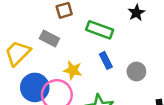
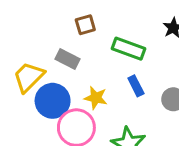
blue circle: (35, 87) -> (53, 101), moved

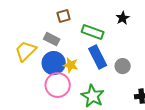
blue rectangle: (136, 86) -> (98, 57), size x1.6
blue circle: (53, 101) -> (54, 63), moved

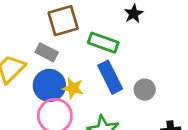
brown square: (64, 16) -> (63, 21), size x1.6
black star: (123, 18) -> (134, 14), moved

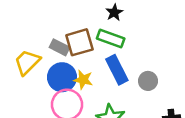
black star: (134, 14) -> (114, 12), moved
brown square: (63, 21) -> (79, 42), moved

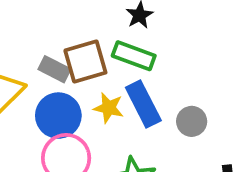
yellow star: (83, 80) -> (109, 108), moved

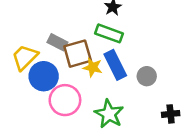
brown square: (85, 61) -> (78, 54), moved
blue circle: (58, 116) -> (44, 76), moved

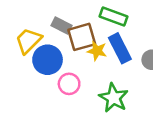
pink circle: (65, 100) -> (69, 84), size x0.7

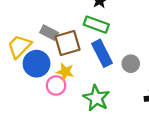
yellow star: (97, 51) -> (65, 72), moved

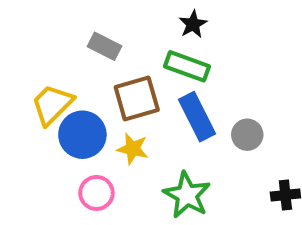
gray rectangle: (49, 33) -> (105, 46), moved
pink circle: (56, 85) -> (96, 193), moved

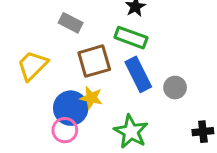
blue circle: (82, 135) -> (71, 108), moved

